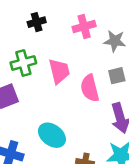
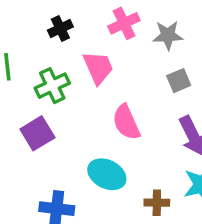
pink trapezoid: (59, 71) -> (98, 68), moved
pink semicircle: (90, 88) -> (126, 122), moved

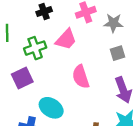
pink trapezoid: (98, 68) -> (66, 39), turned 60
cyan ellipse: (107, 174) -> (51, 108), moved

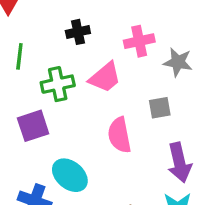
gray square: (118, 53) -> (160, 108), moved

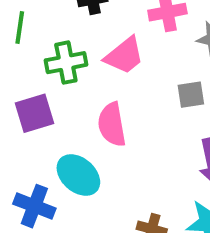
pink semicircle: (119, 135) -> (112, 124), moved

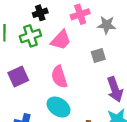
green cross: (66, 63) -> (30, 36), moved
cyan ellipse: (78, 175) -> (58, 107), moved

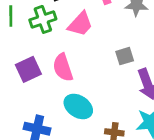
gray square: (98, 56) -> (125, 56), moved
pink semicircle: (59, 77) -> (63, 68), moved

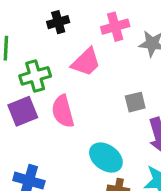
green cross: (43, 19) -> (35, 76), moved
cyan ellipse: (78, 107) -> (106, 158), moved

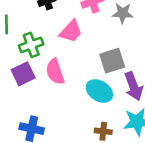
gray square: (135, 102) -> (112, 61), size x1.5
cyan ellipse: (106, 158) -> (99, 91), moved

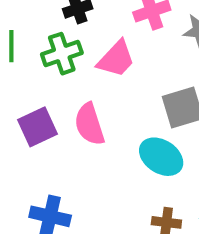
green cross: (31, 45) -> (62, 54), moved

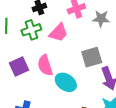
cyan ellipse: (161, 157) -> (66, 82), moved

